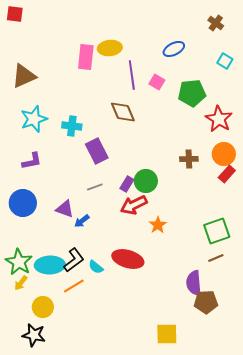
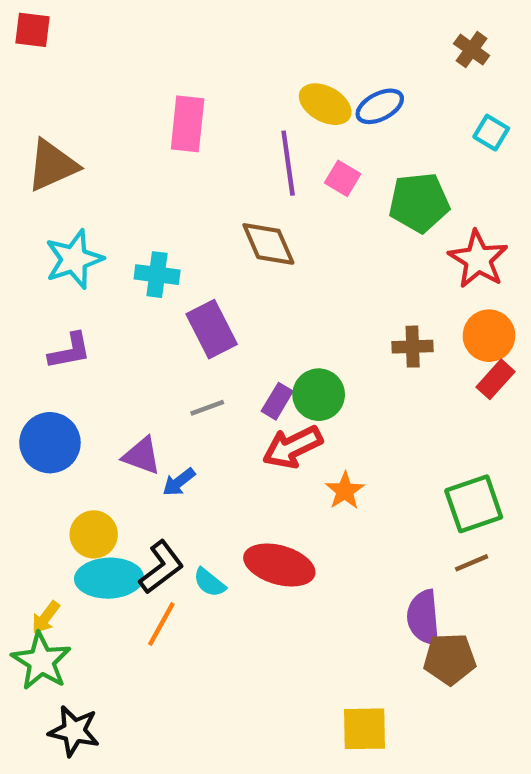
yellow ellipse: (110, 48) -> (325, 104), moved, turned 35
green star: (19, 262) -> (41, 661), moved
orange line: (74, 286) -> (161, 624), turned -30
yellow circle: (43, 307) -> (94, 534), moved

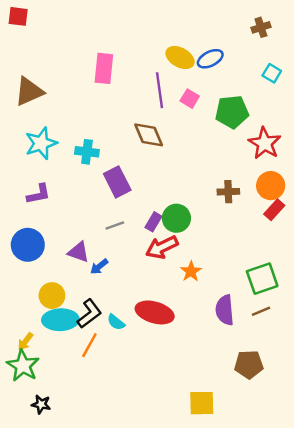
brown cross: (472, 50) -> (261, 27), turned 36
purple semicircle: (423, 617) -> (225, 310), moved
black star: (74, 731) -> (41, 404), size x0.7

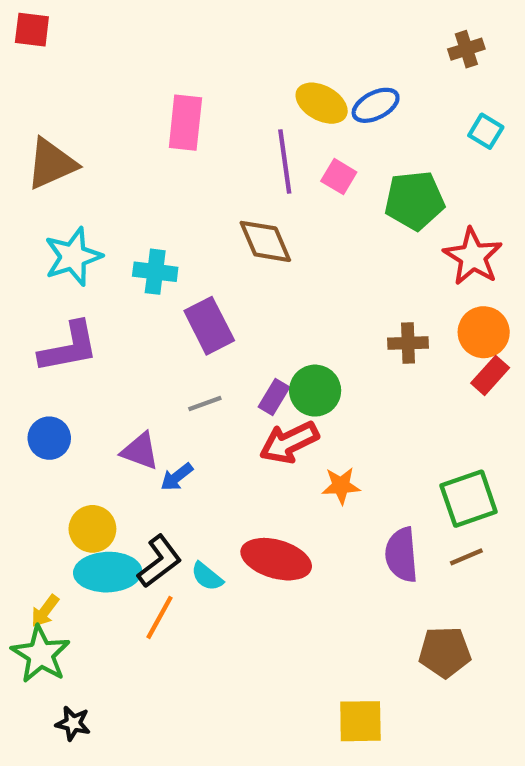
purple L-shape: (39, 194) -> (69, 347), size x1.4
blue circle: (28, 245) -> (49, 438), size x0.7
orange star: (191, 271) -> (341, 486), turned 30

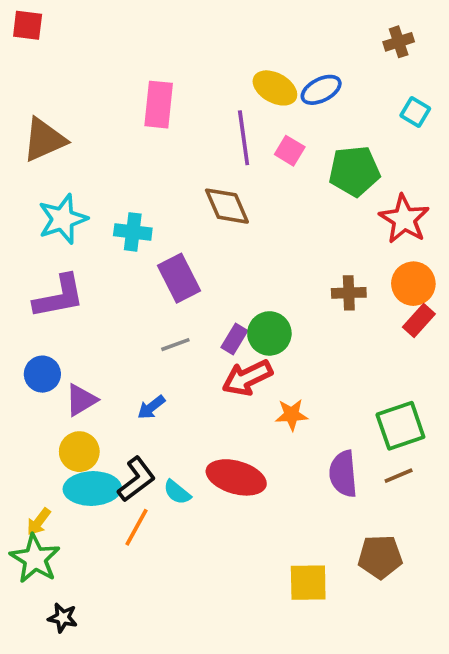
purple triangle: (140, 451) -> (81, 400), moved, turned -51
yellow square: (360, 721) -> (308, 583), moved

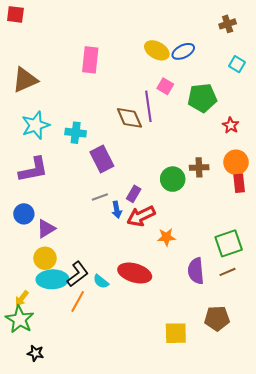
purple line: (244, 138) -> (148, 106), moved
red star: (404, 219) -> (231, 125), size x0.6
red rectangle: (419, 321) -> (239, 183), turned -48
green circle: (269, 333) -> (173, 179), moved
blue arrow: (151, 407) -> (117, 210), moved, turned -63

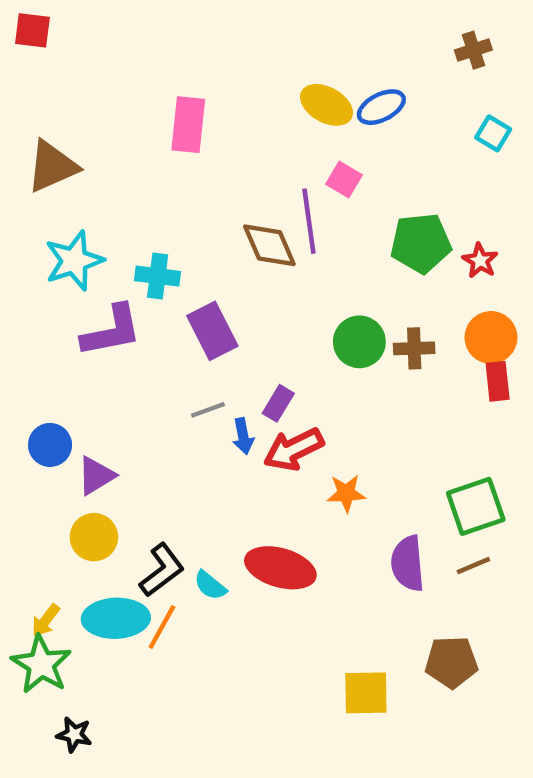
green pentagon: (202, 98) -> (421, 243), moved
purple L-shape: (33, 170) -> (111, 331), moved
green circle: (173, 179) -> (359, 342), moved
cyan ellipse: (52, 279) -> (116, 618), moved

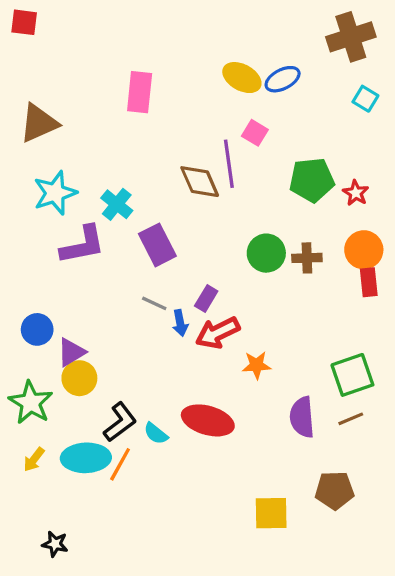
brown cross: (473, 50) -> (351, 37), size x1.8
cyan cross: (158, 276) -> (117, 204), turned 32
gray line: (208, 410) -> (154, 303), turned 45
yellow circle: (94, 537) -> (79, 378), moved
green star: (41, 664) -> (31, 403), moved

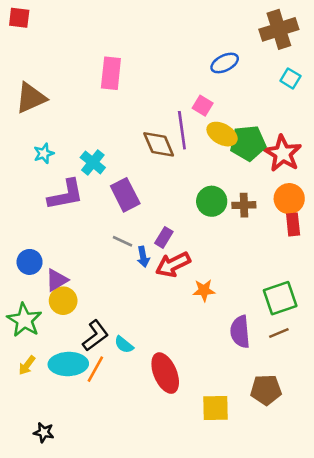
yellow ellipse: (242, 78) -> (222, 134), moved
cyan star: (55, 193) -> (44, 153), size x0.6
red star: (356, 193) -> (283, 153), size x1.8
red ellipse: (208, 420) -> (165, 373), moved, turned 51

